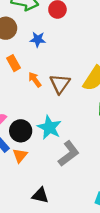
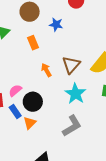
orange arrow: (35, 80) -> (46, 70), moved
cyan star: (49, 127) -> (75, 94), moved

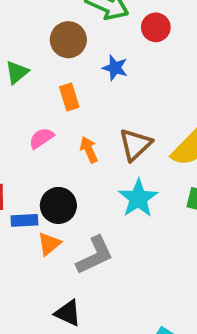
pink semicircle: (15, 91) -> (41, 138), moved
blue rectangle: (15, 112) -> (24, 220), turned -64
gray L-shape: (72, 126) -> (95, 255), moved

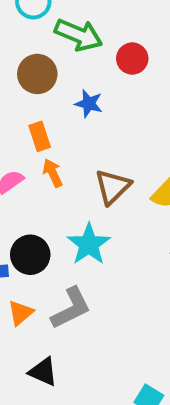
orange arrow: (89, 150) -> (53, 173), moved
cyan star: (138, 198) -> (89, 244), moved
orange triangle: (49, 244) -> (21, 313), moved

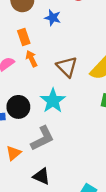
brown triangle: (113, 187) -> (67, 67), turned -30
orange triangle: (21, 313) -> (14, 153), moved
black triangle: (43, 372) -> (41, 176), moved

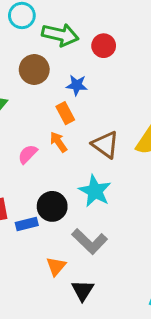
orange rectangle: (24, 37) -> (65, 113), moved
gray L-shape: (42, 138) -> (90, 241), turned 80
black triangle: (41, 176) -> (83, 290), moved, turned 48

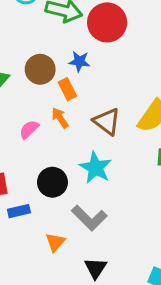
red circle: (104, 46) -> (107, 22), size x1.6
brown circle: (34, 70) -> (40, 69), moved
blue rectangle: (27, 224) -> (19, 211), moved
black triangle: (83, 290) -> (95, 268), moved

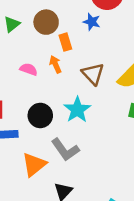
blue star: (79, 61) -> (92, 22), moved
pink semicircle: (29, 129) -> (29, 69), turned 54
orange triangle: (55, 242) -> (34, 165), size x1.5

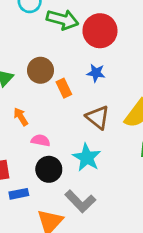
blue star: (92, 22) -> (96, 73), moved
orange arrow: (55, 64) -> (21, 117), moved
pink semicircle: (29, 69) -> (41, 140), moved

